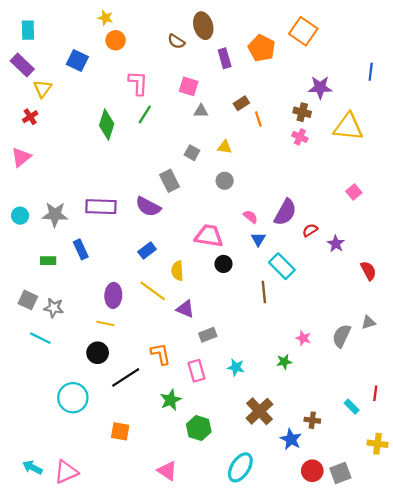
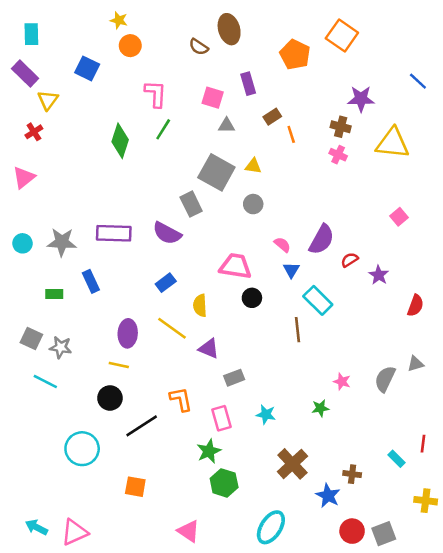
purple rectangle: (225, 58) -> (248, 84), moved
blue line: (371, 72) -> (418, 81), turned -54
gray square: (192, 153) -> (216, 172), size x2.0
red semicircle: (368, 271) -> (415, 305), turned 48
green star: (171, 400) -> (209, 451), moved

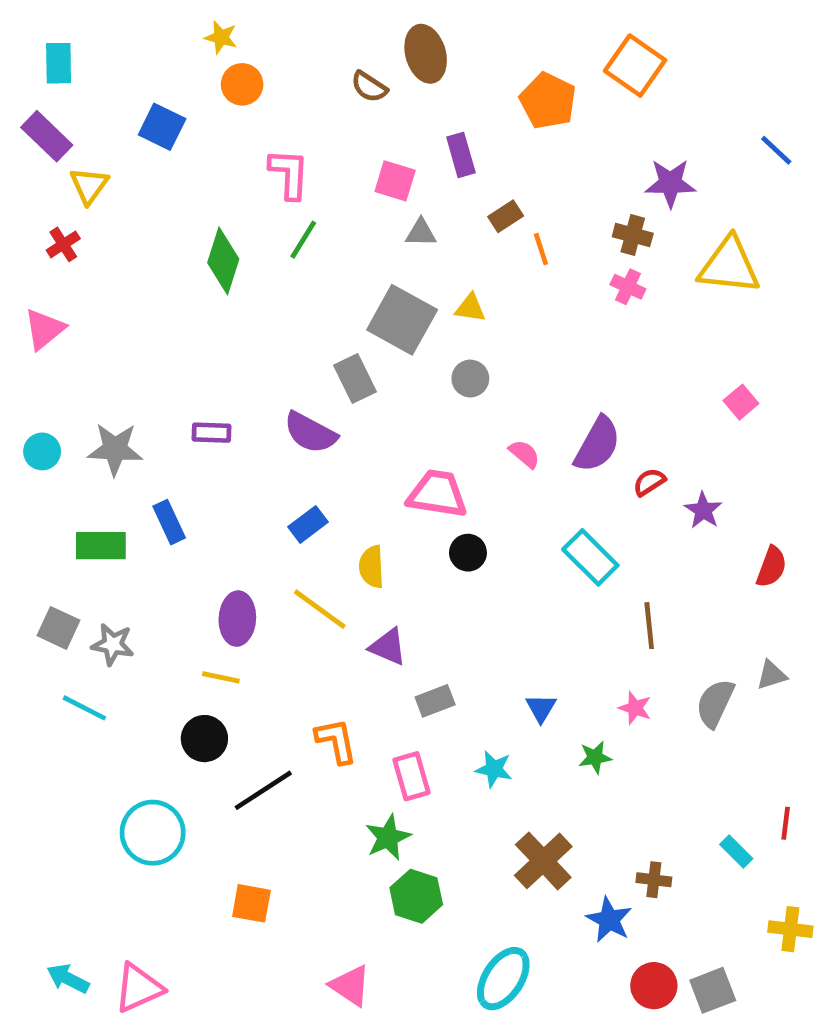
purple rectangle: (114, 233) -> (211, 433), size x0.6
blue triangle: (291, 270) -> (541, 708), moved
green rectangle: (54, 294) -> (101, 546), size x1.5
brown line: (298, 330) -> (649, 626), moved

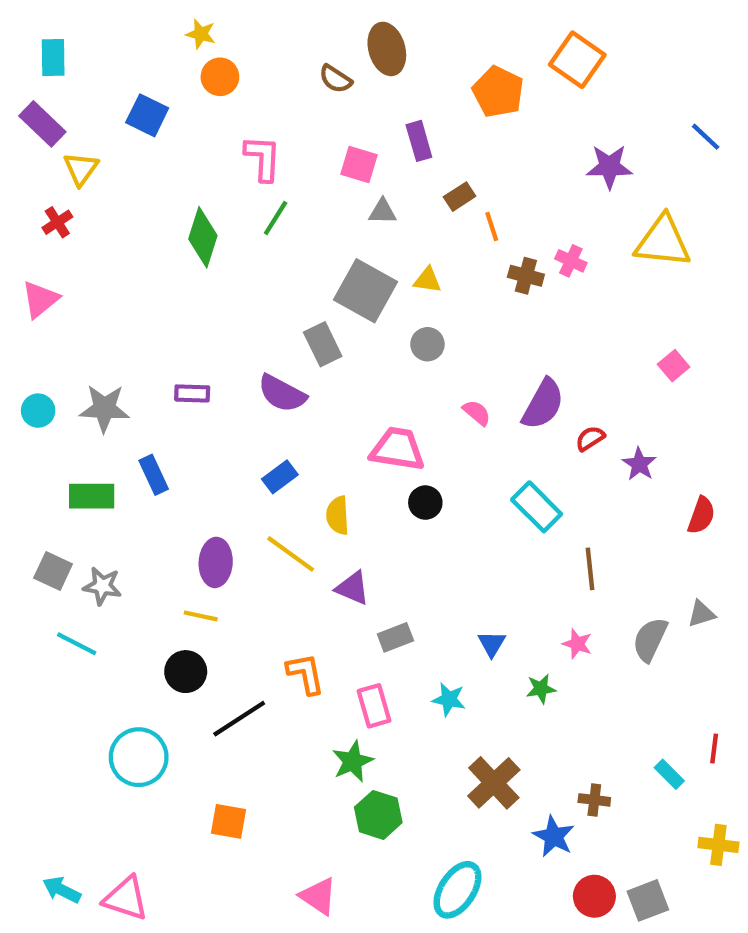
brown cross: (633, 235) -> (526, 276), moved
pink triangle: (139, 988) -> (126, 898), turned 42

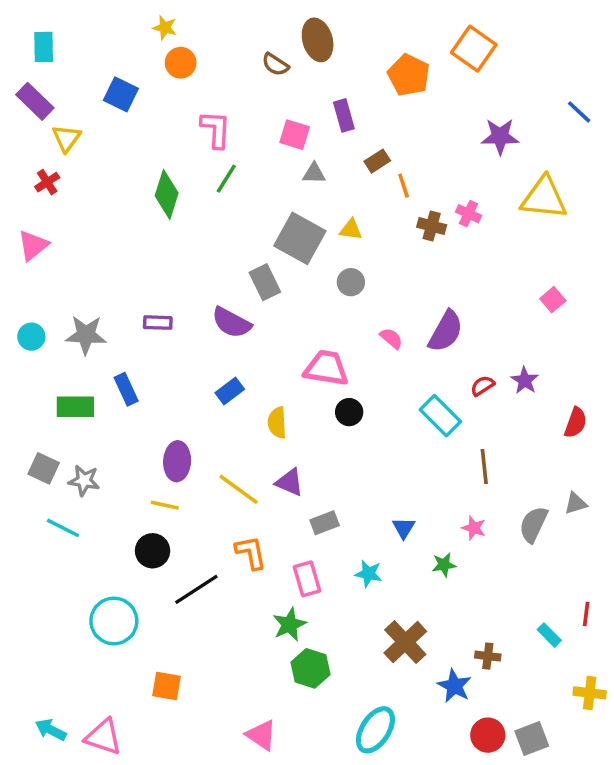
red semicircle: (590, 438) -> (483, 386), moved
yellow line: (291, 554) -> (239, 489), moved
orange square: (229, 821) -> (167, 686), moved

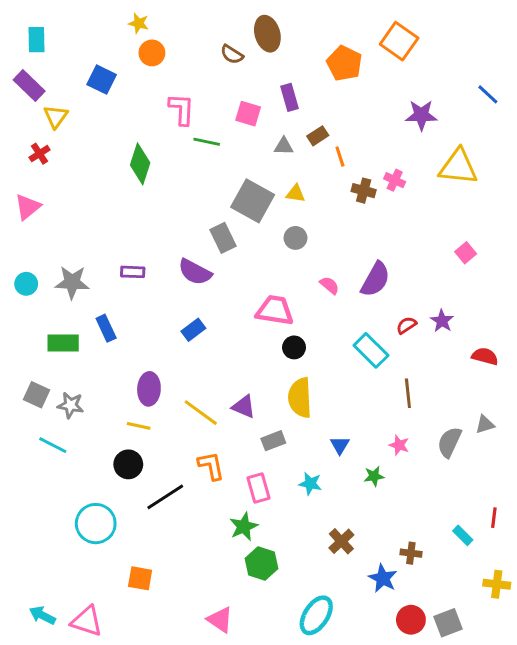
gray triangle: (314, 173) -> (284, 146), moved
green line: (226, 179) -> (207, 142), moved, turned 70
yellow semicircle: (277, 423) -> (300, 398), moved, size x1.5
red semicircle: (576, 423) -> (485, 356), turned -95
brown cross: (405, 642) -> (341, 541), size x0.7

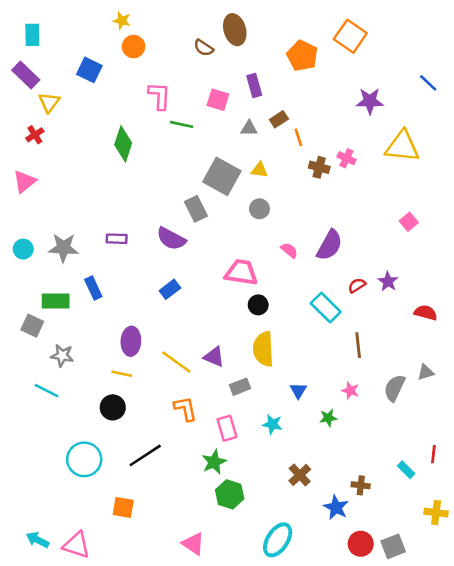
gray square: (37, 395) -> (32, 326), moved
black line: (165, 497) -> (145, 455), moved

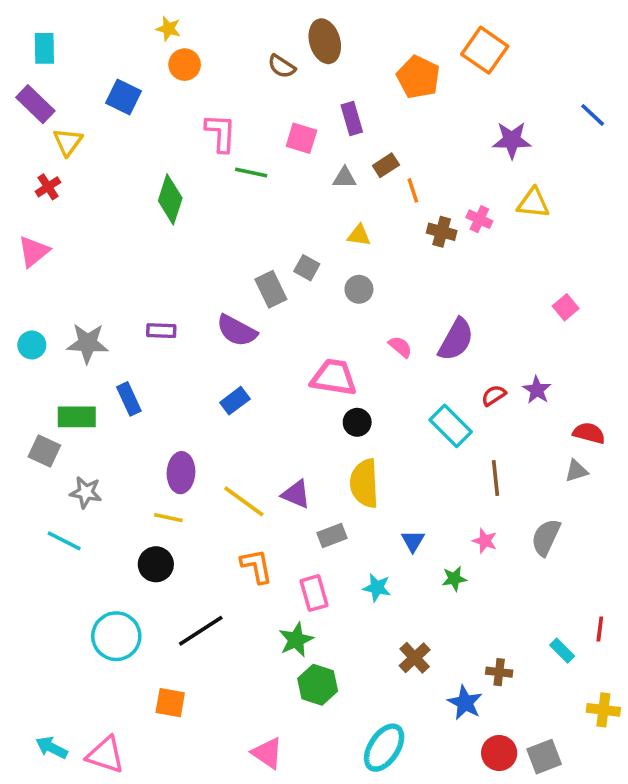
yellow triangle: (402, 146) -> (533, 203), moved, size x0.7
gray square: (222, 176) -> (307, 268), moved, size x0.5
gray triangle: (426, 372) -> (576, 471), moved

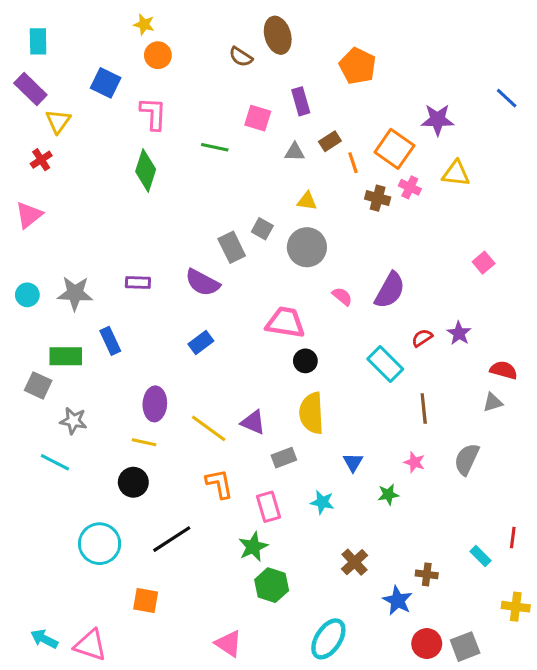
orange square: (485, 50) -> (394, 149), moved
pink L-shape: (221, 133) -> (153, 114), moved
gray circle: (359, 289) -> (307, 247), size x1.6

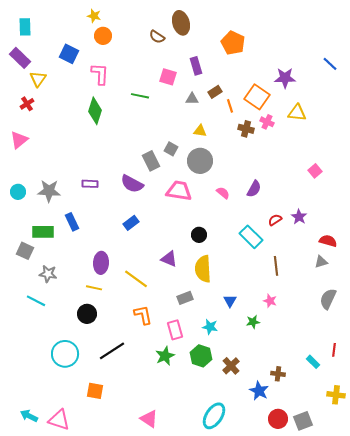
purple semicircle: (390, 290) -> (254, 189), size x0.7
pink trapezoid: (285, 322) -> (179, 191), moved
purple triangle: (253, 422) -> (169, 259), moved
gray semicircle: (467, 459) -> (328, 299), moved
green hexagon: (272, 585) -> (201, 356), moved

